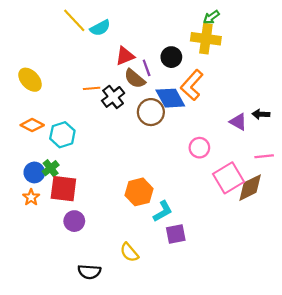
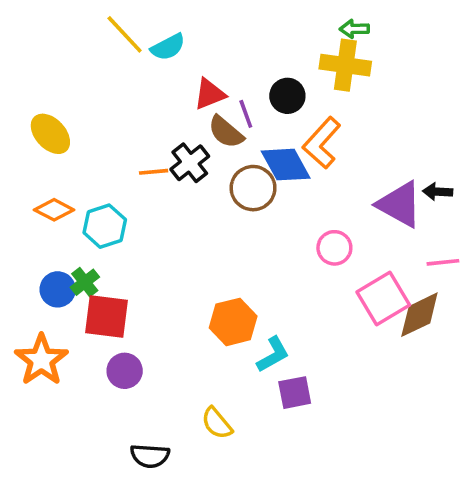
green arrow: (211, 17) -> (354, 29), turned 35
orange line: (92, 88) -> (154, 172), moved
purple triangle: (238, 122) -> (400, 204), size x1.6
orange star: (31, 197) -> (41, 360), moved, size x1.8

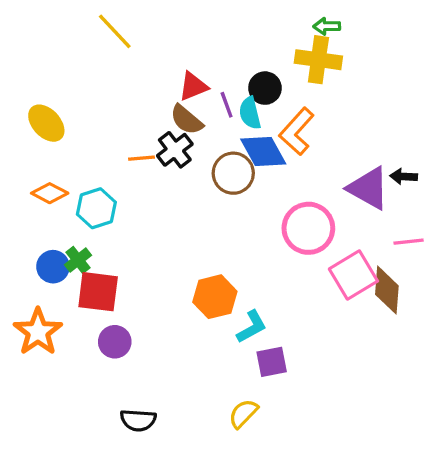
cyan semicircle: (168, 47) -> (250, 113), moved, turned 104
brown semicircle: (226, 132) -> (187, 120), moved
pink circle: (334, 248) -> (308, 228), size x1.6
brown diamond: (419, 315) -> (387, 290), turned -60
yellow semicircle: (217, 423) -> (243, 414), moved, turned 84

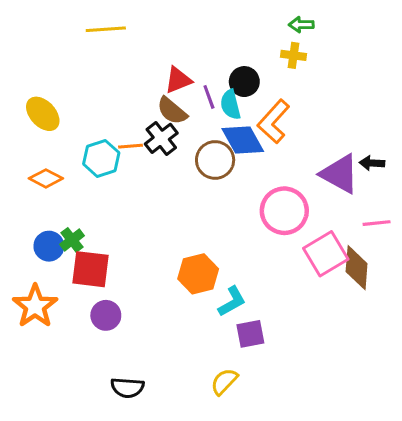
yellow line: (115, 31) -> (106, 29), turned -51
yellow cross: (318, 60) -> (294, 55), size x0.6
cyan hexagon: (96, 208) -> (101, 158), moved

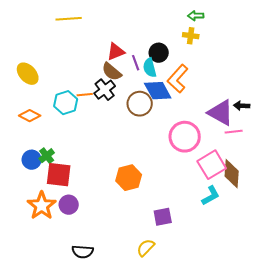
pink line: (377, 223) -> (234, 132), moved
cyan L-shape: (232, 302) -> (211, 196), moved
orange star: (35, 306) -> (42, 206), moved

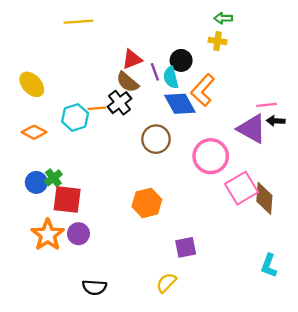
brown circle: (140, 104) -> (156, 139), moved
pink line: (234, 132) -> (267, 105), moved
cyan L-shape: (211, 196) -> (269, 266), moved, turned 140

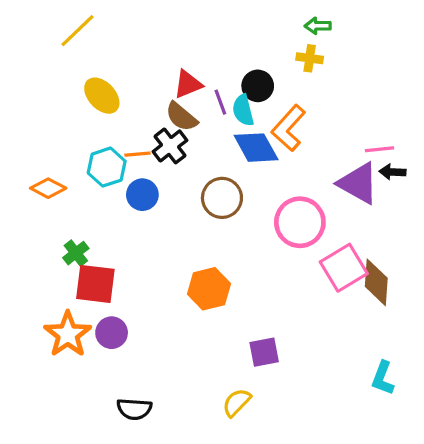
yellow line: (78, 22) -> (77, 31), moved, turned -40
yellow ellipse: (32, 84) -> (102, 96), moved
blue circle: (36, 182) -> (142, 195), moved

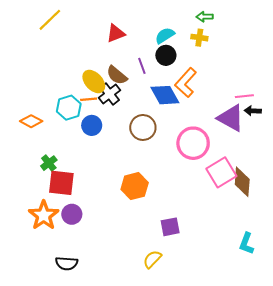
red triangle: (188, 84) -> (116, 33), moved
yellow ellipse: (102, 96) -> (94, 81), moved
cyan semicircle: (243, 110) -> (165, 35), moved, turned 72
black semicircle: (134, 409) -> (67, 263), moved

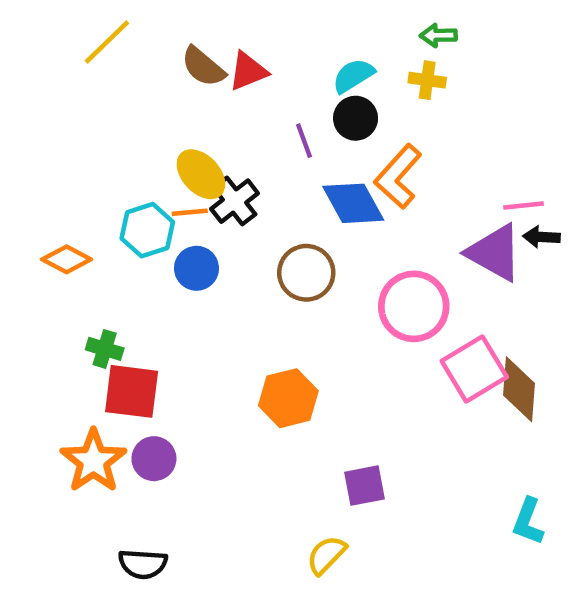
brown semicircle: (117, 75) -> (203, 67), moved
green cross: (49, 163) -> (105, 349), turned -35

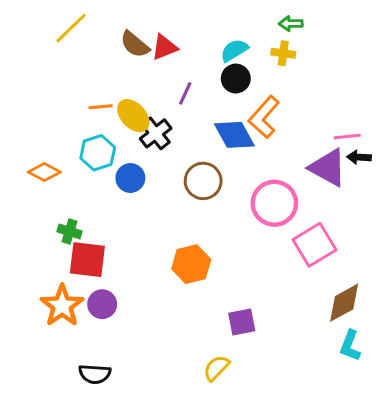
purple line: (304, 141) -> (185, 93), moved, turned 45
orange line: (190, 212) -> (101, 107), moved
brown diamond: (519, 389) -> (344, 303), moved, turned 57

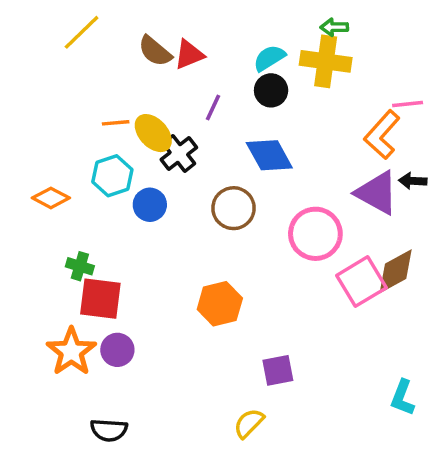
yellow cross: (283, 53) -> (326, 61), size x1.8
orange L-shape: (264, 117) -> (382, 135), moved
pink line: (347, 136) -> (408, 104), moved
brown diamond: (344, 303) -> (396, 271), moved

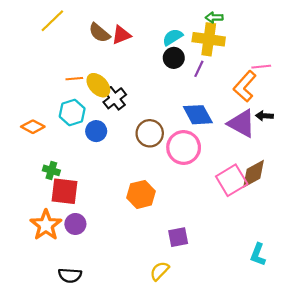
purple line: (213, 107) -> (199, 69), moved
blue diamond: (269, 155) -> (198, 115), moved
pink circle: (315, 234) -> (184, 147), moved

